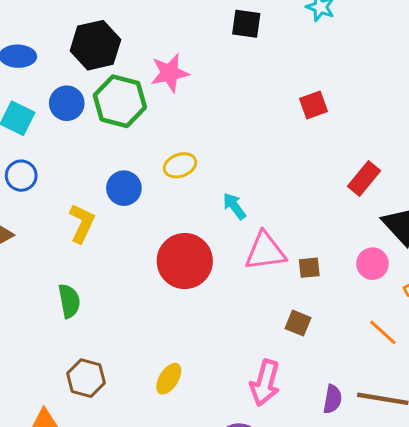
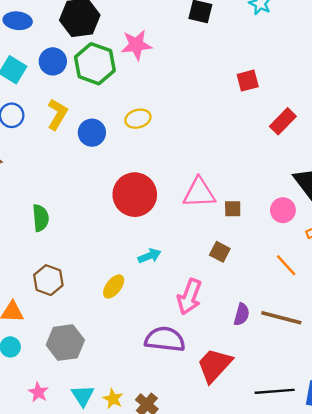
red rectangle: (364, 179) -> (283, 121), moved
cyan arrow: (234, 206) -> (150, 256), moved, turned 100
yellow L-shape: (82, 223) -> (57, 114), moved

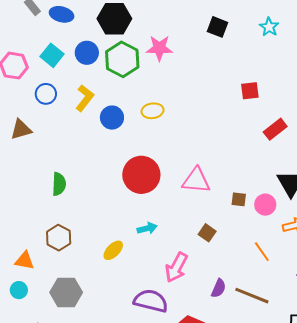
brown square: (233, 209) -> (239, 199), moved

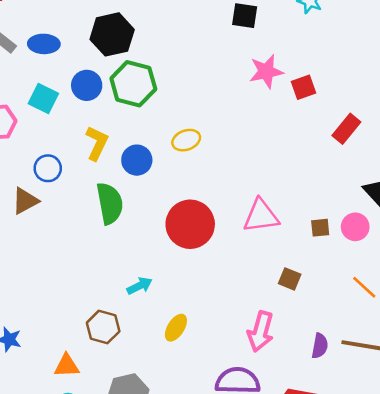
pink star: (159, 48) -> (266, 71), moved
blue circle: (46, 94) -> (48, 168), moved
green semicircle: (59, 184) -> (110, 203), moved, size x1.4
cyan arrow: (147, 228) -> (140, 286), moved

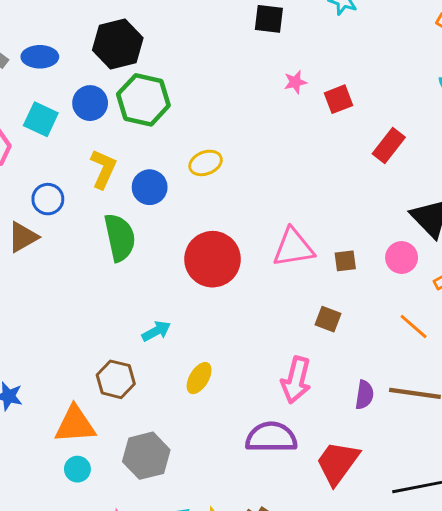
pink star: (266, 71) -> (295, 82), size x0.6
brown square: (320, 228) -> (345, 261), moved
orange triangle: (67, 366) -> (75, 425), size x1.4

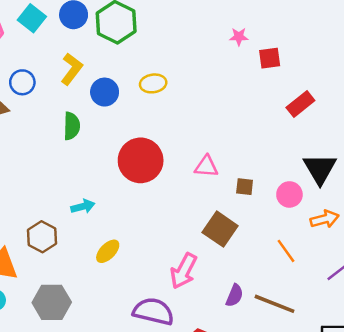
green semicircle: (120, 237) -> (72, 126), size x0.7
pink triangle: (293, 248) -> (206, 166), size x0.7
brown square: (328, 319) -> (220, 229), size x1.6

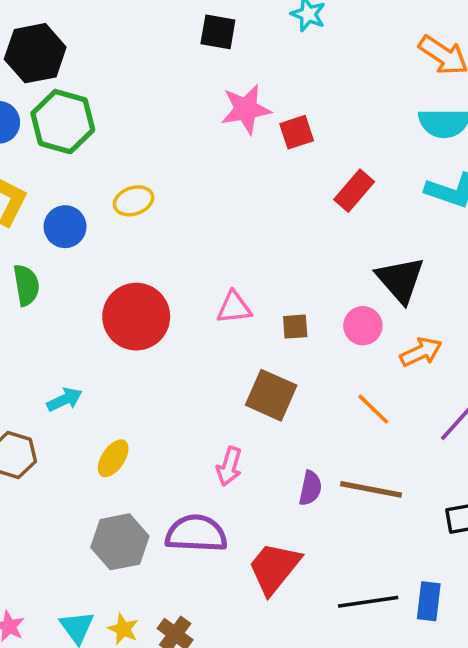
pink star: (239, 37) -> (246, 109), size x1.8
pink arrow: (184, 271) -> (229, 466), size x0.7
gray hexagon: (52, 302) -> (120, 542), moved

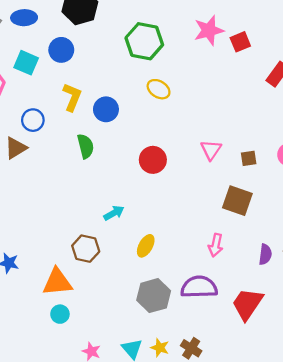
green hexagon: (63, 122) -> (144, 41), moved
yellow ellipse: (134, 201) -> (159, 89), moved, turned 55
pink triangle: (234, 308) -> (211, 150), turned -45
red circle: (136, 317) -> (153, 160), size x0.7

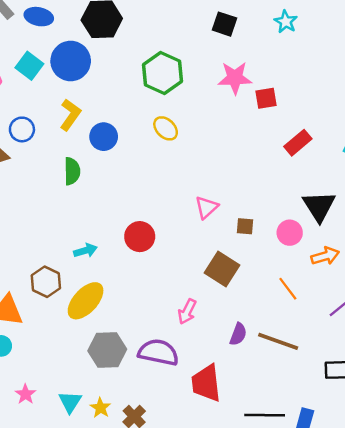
blue circle: (61, 50) -> (71, 61), size x1.4
red circle: (153, 160) -> (140, 237), moved
yellow ellipse: (146, 246) -> (86, 301), moved, size x1.6
red trapezoid: (247, 304) -> (206, 383), turned -54

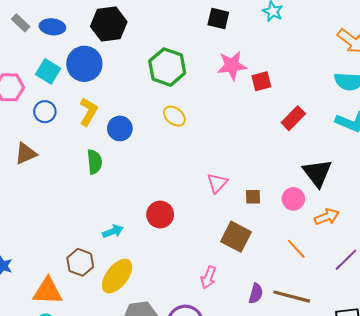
blue circle: (22, 129) -> (45, 112), moved

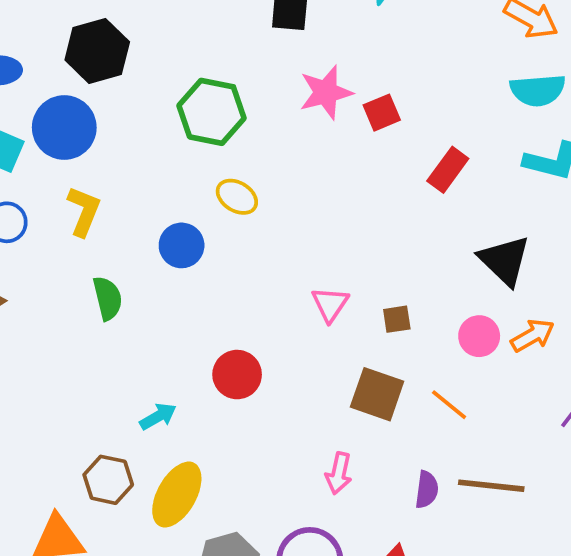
blue circle: (120, 128) -> (182, 245), moved
pink circle: (293, 199) -> (479, 336), moved
orange line: (296, 249) -> (449, 405), moved

